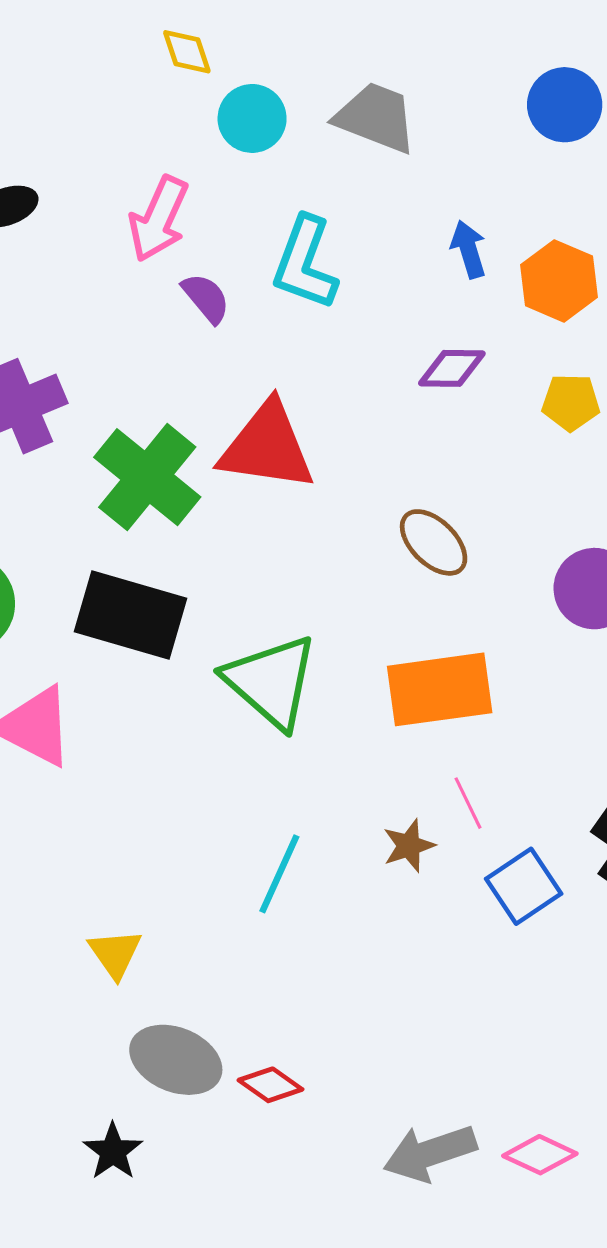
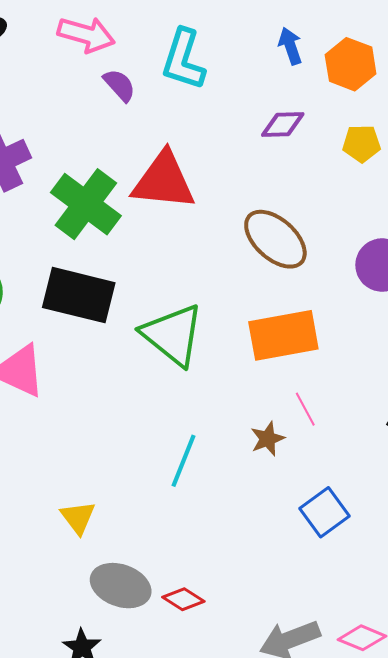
pink arrow: (159, 219) -> (86, 35), turned -96
brown ellipse: (434, 542) -> (275, 239), size x1.4
blue square: (524, 886) -> (324, 512), moved

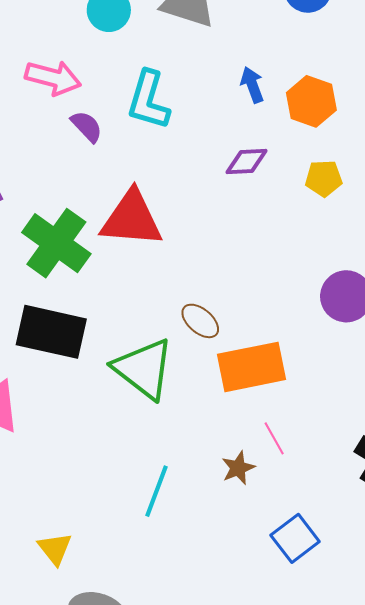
brown ellipse: (275, 239) -> (200, 321), moved, size x0.6

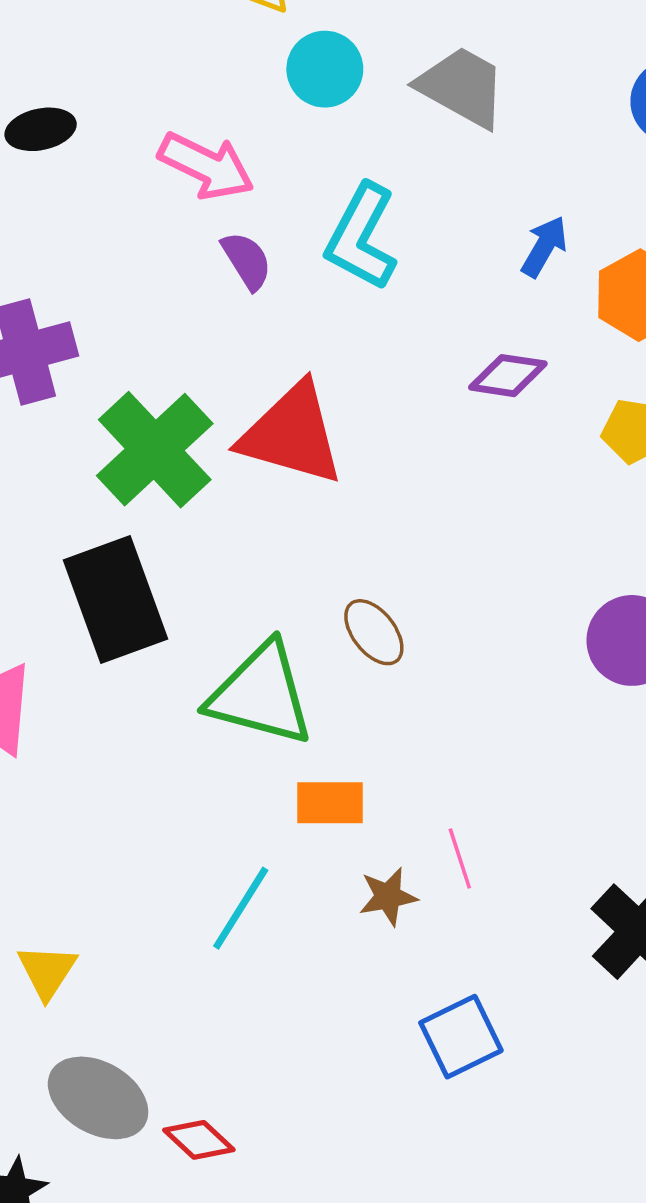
blue arrow: (252, 85) -> (544, 247), turned 39
black rectangle: (51, 332) -> (115, 599), turned 46
orange rectangle: (251, 367) -> (330, 803), moved, size x0.6
green triangle: (144, 369) -> (261, 694), turned -34

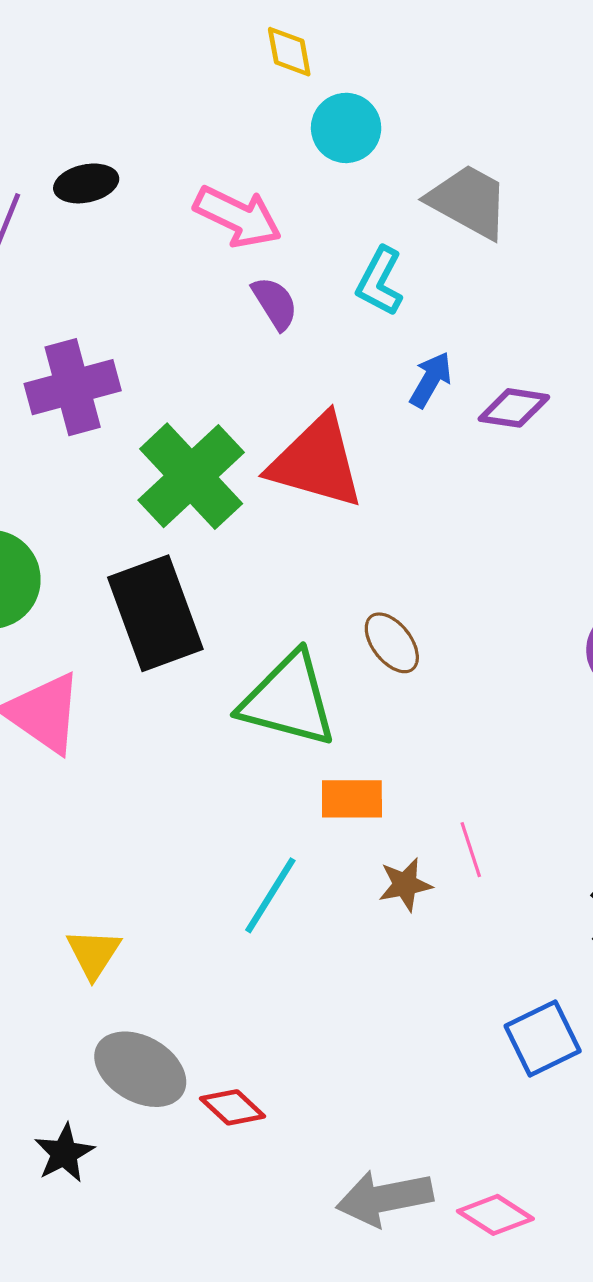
gray trapezoid: (462, 87) -> (468, 201), moved
cyan L-shape: (361, 237) -> (380, 281), size x0.7
blue arrow: (544, 247) -> (431, 380), moved
blue square: (461, 1037) -> (543, 1038), moved

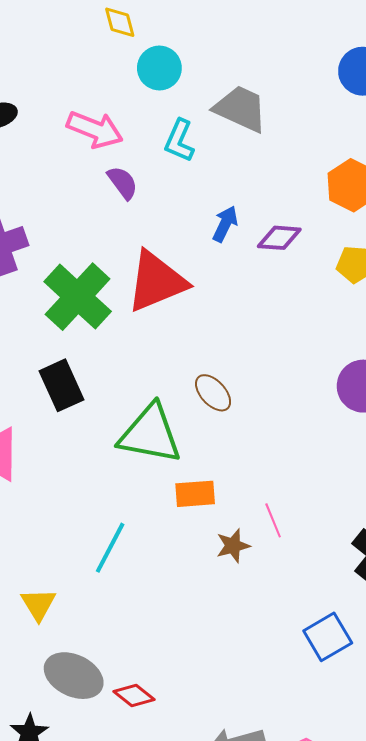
cyan L-shape: (380, 281) -> (179, 141), moved
red triangle: (316, 462) -> (156, 281), turned -34
black rectangle: (155, 613) -> (61, 385), size x0.7
cyan line: (270, 895) -> (110, 548), moved

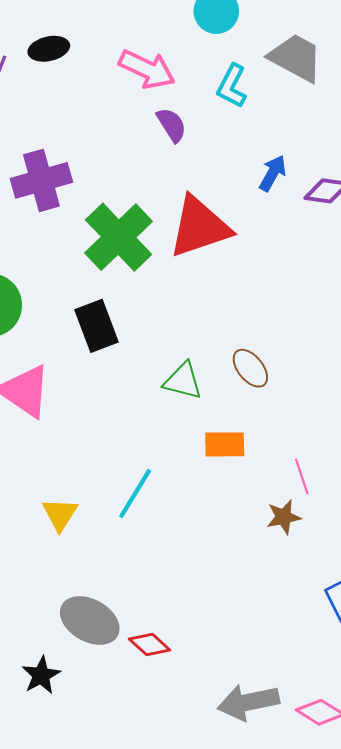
brown ellipse: (213, 393) -> (250, 368), moved
green triangle: (150, 434) -> (183, 381), size x0.6
brown star: (233, 546) -> (284, 517), moved
yellow triangle: (38, 604) -> (60, 514), moved

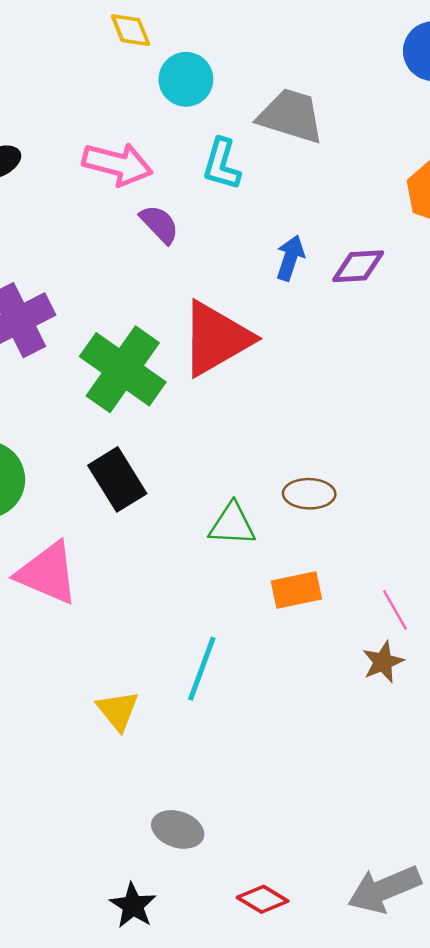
brown ellipse: (250, 368) -> (309, 494), turned -39
gray ellipse: (90, 621) -> (178, 829), size x0.7
red diamond: (150, 645) -> (263, 899), moved

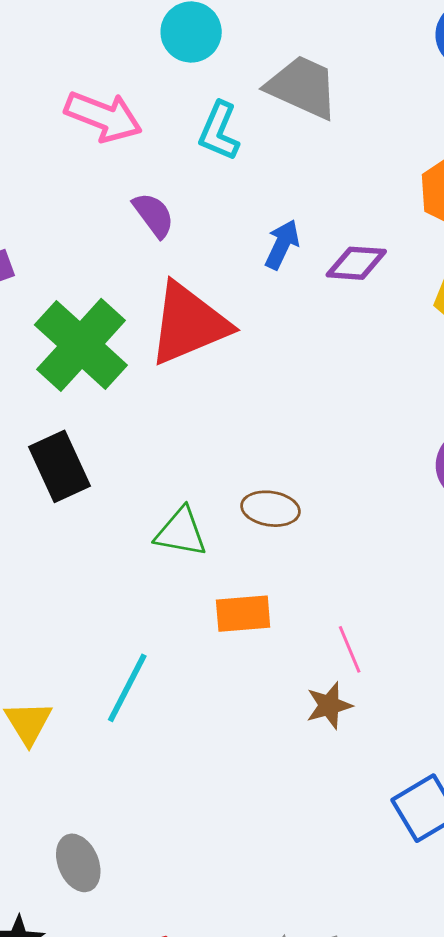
purple semicircle: (159, 224) -> (153, 215), moved
gray ellipse: (178, 829) -> (78, 863), turned 42

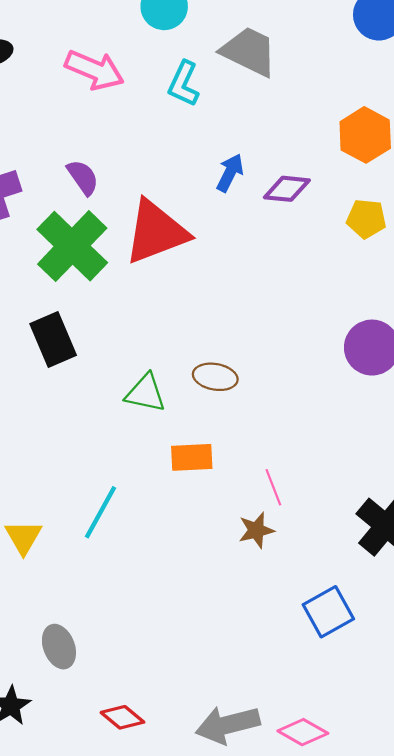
purple semicircle: (153, 215) -> (83, 177), moved

